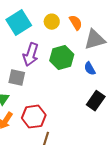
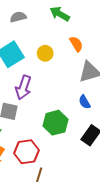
orange semicircle: (76, 23) -> (76, 44), moved
green hexagon: (62, 58) -> (56, 123), moved

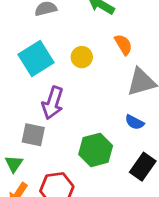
blue semicircle: (85, 102) -> (134, 122), turned -32

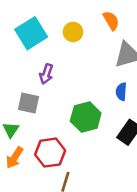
purple arrow: (53, 103) -> (46, 74), size x0.7
blue semicircle: (134, 122) -> (121, 92), turned 66

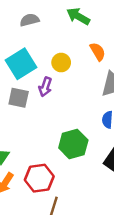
purple arrow: (46, 74) -> (45, 87), moved
gray square: (29, 103) -> (19, 98), moved

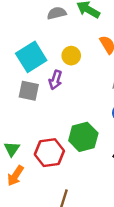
gray semicircle: (30, 20) -> (57, 13), moved
red hexagon: (39, 178) -> (49, 153), moved

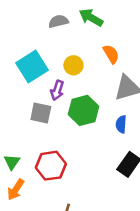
gray square: (29, 91) -> (41, 113), moved
green hexagon: (83, 137) -> (83, 110), moved

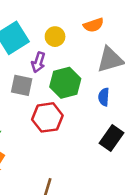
orange semicircle: (111, 54) -> (94, 25), turned 102
red hexagon: (51, 166) -> (47, 117), moved

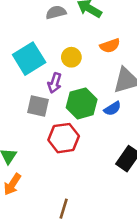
blue semicircle: (104, 97) -> (112, 109), moved, turned -126

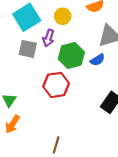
gray square: (38, 106) -> (28, 49), moved

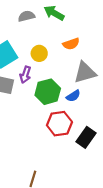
red hexagon: (56, 85) -> (59, 124), moved

